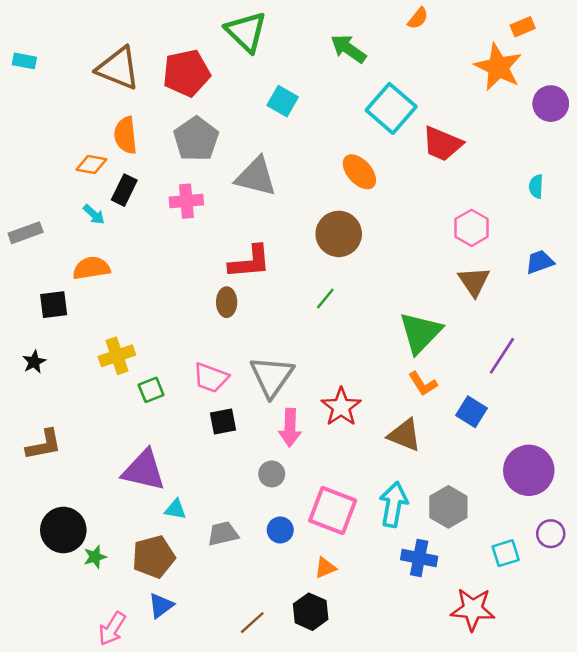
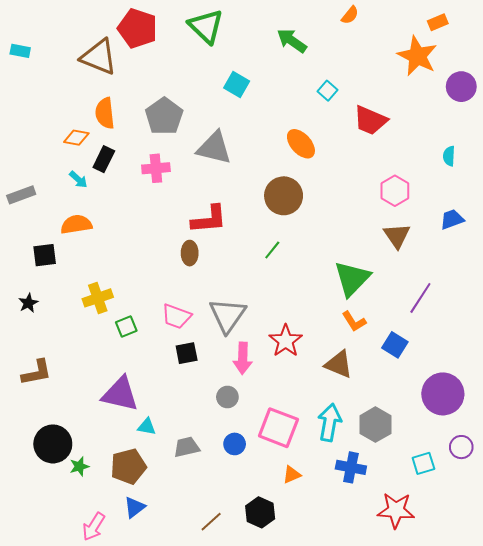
red pentagon: (186, 73) -> (138, 28), moved, turned 30
cyan square: (391, 108) -> (327, 91), size x0.5
orange triangle: (325, 568) -> (292, 475), moved

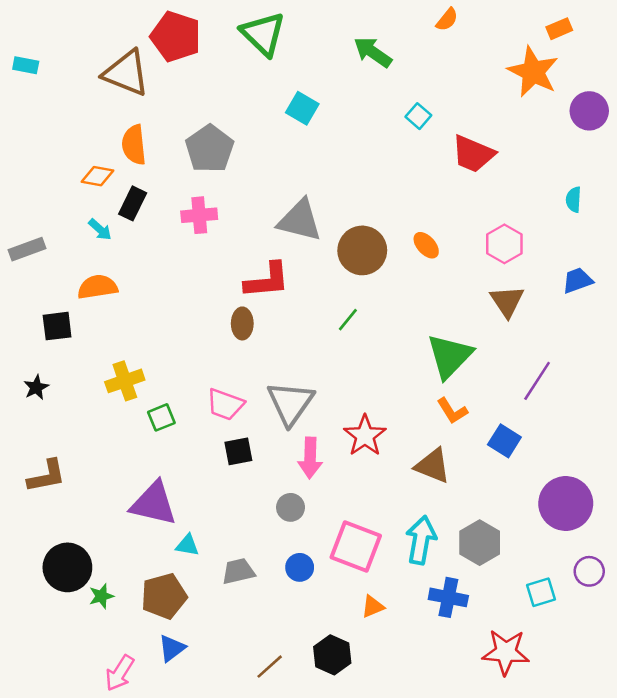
orange ellipse: (301, 144) -> (426, 245), moved, size x0.7
gray triangle: (214, 148) -> (300, 220), moved

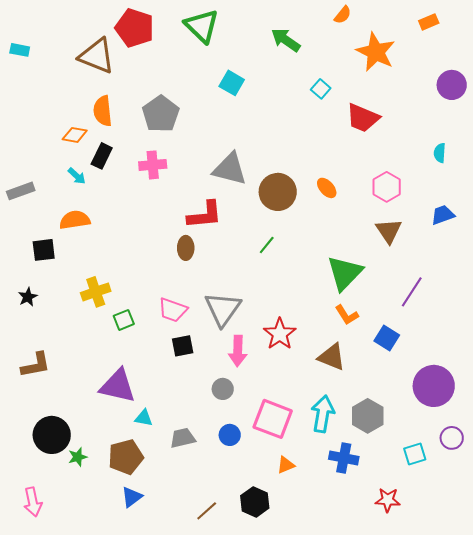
orange star: (533, 72) -> (376, 52), moved
red star: (506, 652) -> (388, 500), size x0.7
pink arrow: (120, 673) -> (33, 502), moved, turned -44

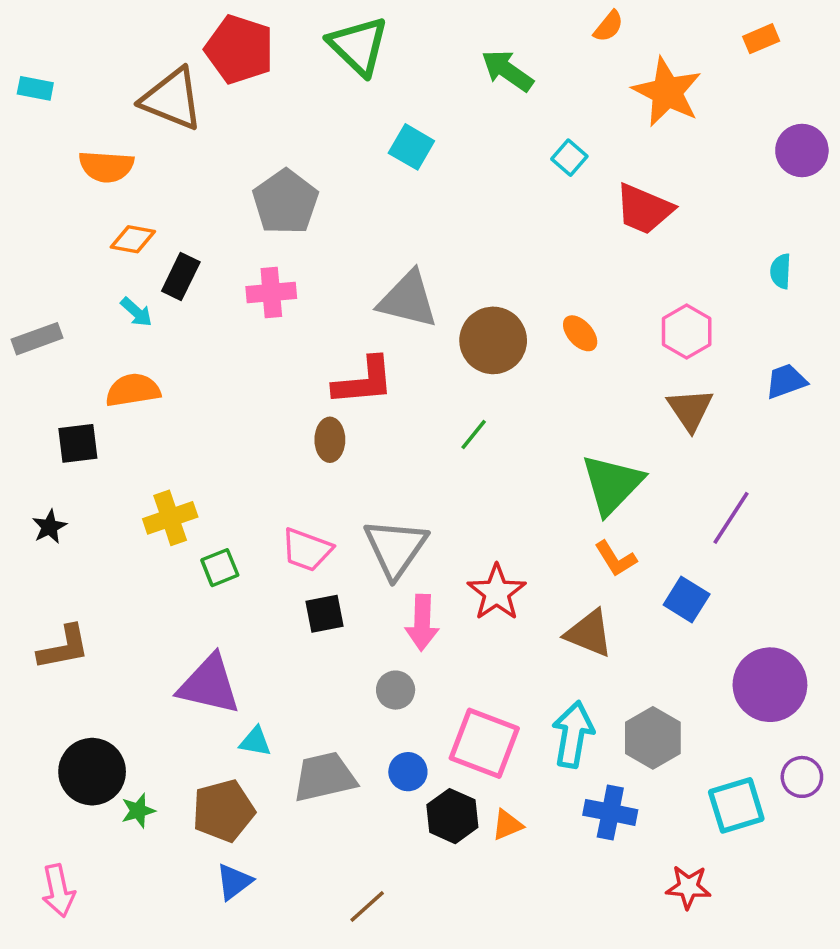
orange semicircle: (103, 111) -> (106, 166), moved, turned -80
gray trapezoid: (183, 438) -> (325, 777), size x1.4
cyan square: (415, 454) -> (736, 805), size x1.4
black hexagon: (255, 502) -> (452, 816), moved

